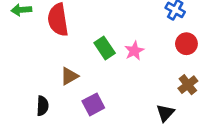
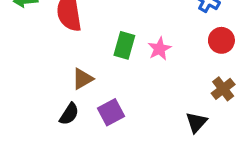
green rectangle: (105, 48) -> (124, 45), turned 50
black semicircle: (42, 106) -> (69, 114), moved, turned 30

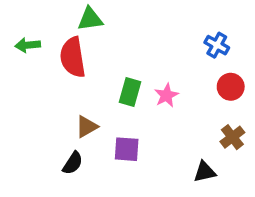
purple square: (111, 112) -> (127, 149), moved, turned 32
black triangle: (196, 122) -> (205, 172), turned 35

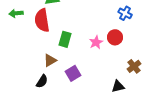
red circle: (231, 87) -> (115, 37), moved
green rectangle: (130, 92) -> (65, 39), moved
purple square: (127, 149) -> (73, 73), turned -35

